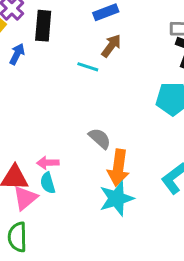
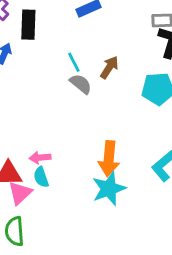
brown arrow: (111, 46) -> (109, 67), moved
cyan line: (88, 67) -> (74, 62), turned 48
gray semicircle: (100, 138) -> (81, 84), moved

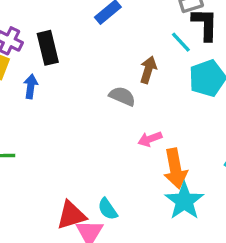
cyan line: (74, 62) -> (181, 42), moved
pink arrow: (40, 158) -> (150, 139), moved

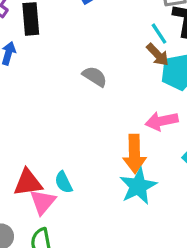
brown arrow: (148, 70) -> (158, 55), moved, turned 110
pink arrow: (150, 139) -> (162, 121), moved, size x1.4

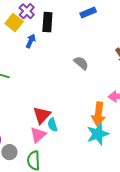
red triangle: (28, 183) -> (42, 115), moved, turned -48

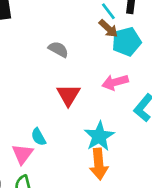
orange arrow: (98, 114) -> (99, 164), moved
red triangle: (42, 115) -> (68, 95), moved

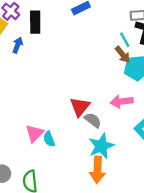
gray semicircle: (58, 49) -> (93, 120), moved
pink triangle: (23, 154) -> (35, 133), moved

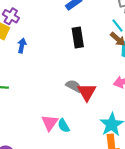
black rectangle: (35, 22) -> (78, 37), moved
gray semicircle: (93, 120) -> (74, 86), moved

